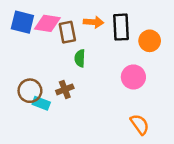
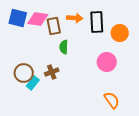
cyan rectangle: (41, 103) -> (33, 83), turned -72

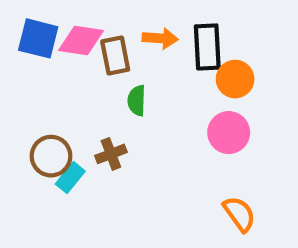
orange circle: (120, 33) -> (235, 79), moved

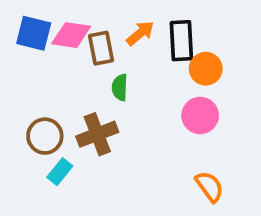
orange arrow: (160, 38) -> (140, 33), turned -44
brown cross: (111, 154) -> (97, 134), size x1.5
cyan rectangle: (70, 178) -> (60, 172), moved

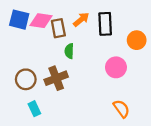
orange circle: (206, 69) -> (137, 40), moved
cyan rectangle: (60, 172) -> (34, 109), moved, turned -64

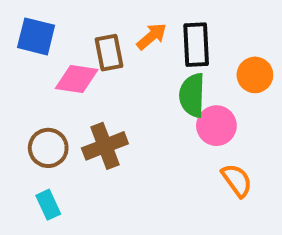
pink diamond: (41, 21) -> (77, 79), moved
green semicircle: (69, 51) -> (192, 95), moved, size x1.5
cyan rectangle: (34, 109) -> (48, 205), moved
orange semicircle: (121, 109) -> (237, 180), moved

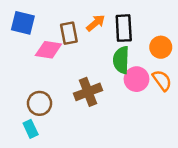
brown cross: (105, 146) -> (88, 92), moved
brown circle: (48, 148) -> (40, 103), moved
orange semicircle: (237, 180) -> (162, 80), moved

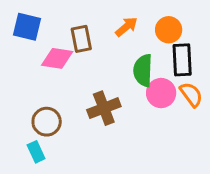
orange arrow: (96, 23) -> (126, 27), moved
black rectangle: (124, 28) -> (182, 60), moved
orange circle: (161, 47) -> (169, 30), moved

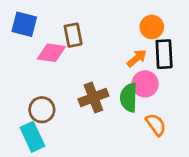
orange arrow: (126, 27) -> (137, 58), moved
green semicircle: (143, 70) -> (129, 97), moved
orange semicircle: (191, 95) -> (156, 125), moved
cyan rectangle: (36, 152) -> (32, 137), size x1.5

